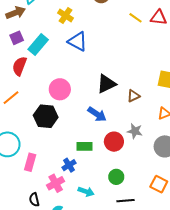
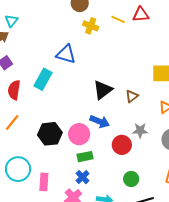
yellow cross: (65, 15) -> (91, 26), moved
cyan rectangle: (38, 44) -> (43, 79), moved
pink circle: (60, 89) -> (79, 134), moved
green rectangle: (84, 146) -> (85, 157), moved

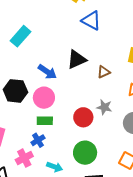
blue triangle: (66, 54) -> (91, 21), moved
blue arrow: (100, 121) -> (47, 72), moved
green circle: (131, 179) -> (85, 153), size x1.5

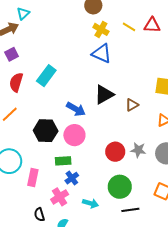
blue triangle: (91, 21) -> (102, 53), moved
gray star: (104, 107) -> (138, 150), moved
green rectangle: (45, 121) -> (63, 161), moved

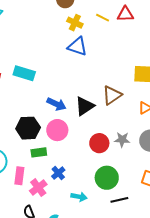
cyan rectangle: (46, 76) -> (24, 73), turned 75
black triangle: (104, 94) -> (85, 106), moved
brown triangle: (132, 105) -> (112, 95), size x1.5
green rectangle: (63, 161) -> (39, 152), moved
pink cross: (60, 197) -> (38, 188), moved

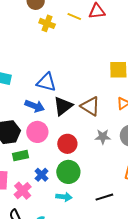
blue triangle: (78, 46) -> (46, 82), moved
brown triangle: (112, 95) -> (90, 106), moved, turned -50
red circle: (99, 143) -> (67, 144), moved
green circle: (107, 178) -> (68, 172), moved

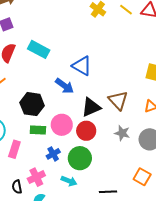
black triangle: (63, 106) -> (91, 107), moved
pink circle: (37, 132) -> (62, 125), moved
pink cross: (23, 191) -> (36, 177), moved

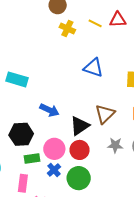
blue triangle: (82, 66) -> (93, 68), moved
brown triangle: (118, 100) -> (105, 114), turned 40
pink rectangle: (14, 149) -> (23, 183), moved
blue cross: (53, 154) -> (54, 170), moved

